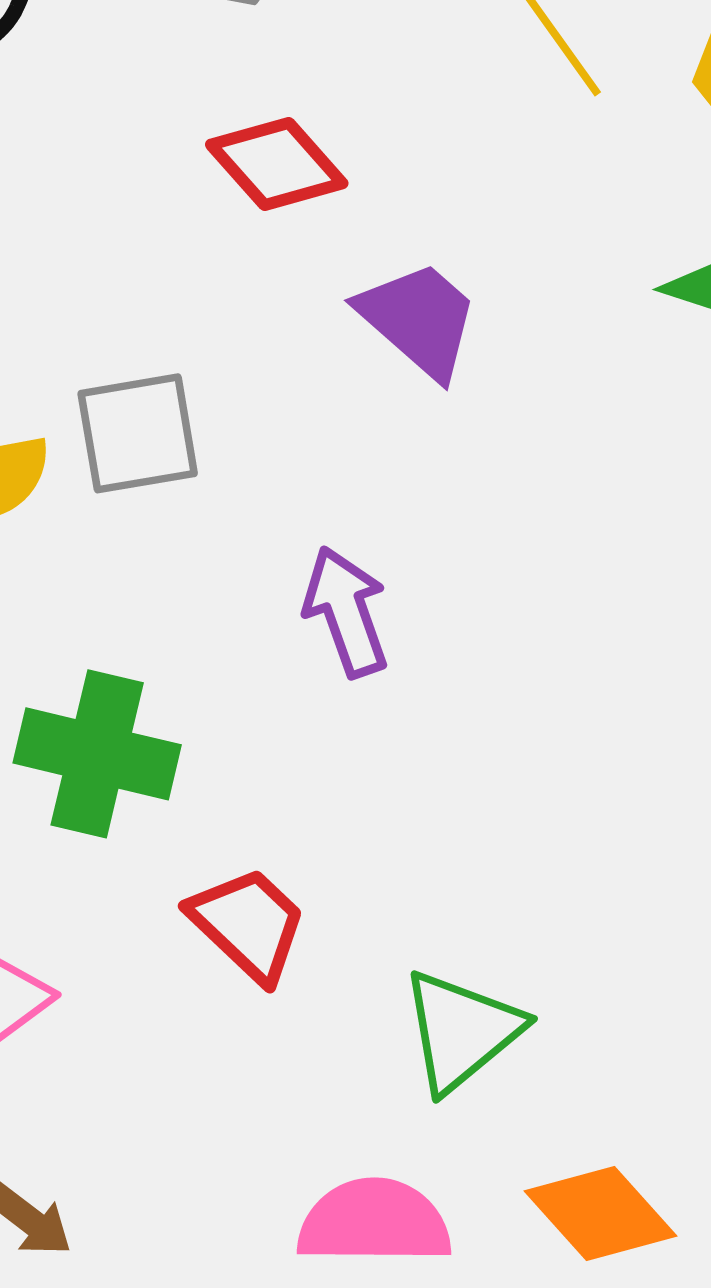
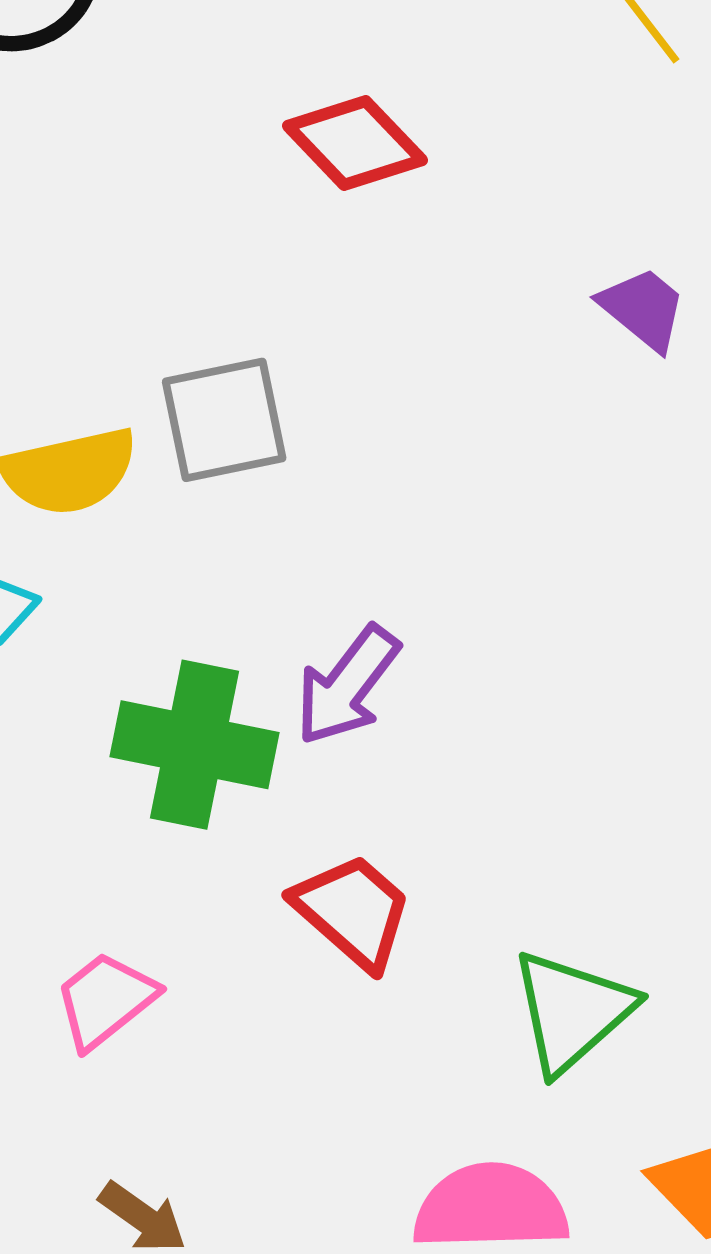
purple trapezoid: (419, 319) -> (643, 309), moved, size x0.7
purple arrow: (346, 612) -> (347, 685), moved, turned -121

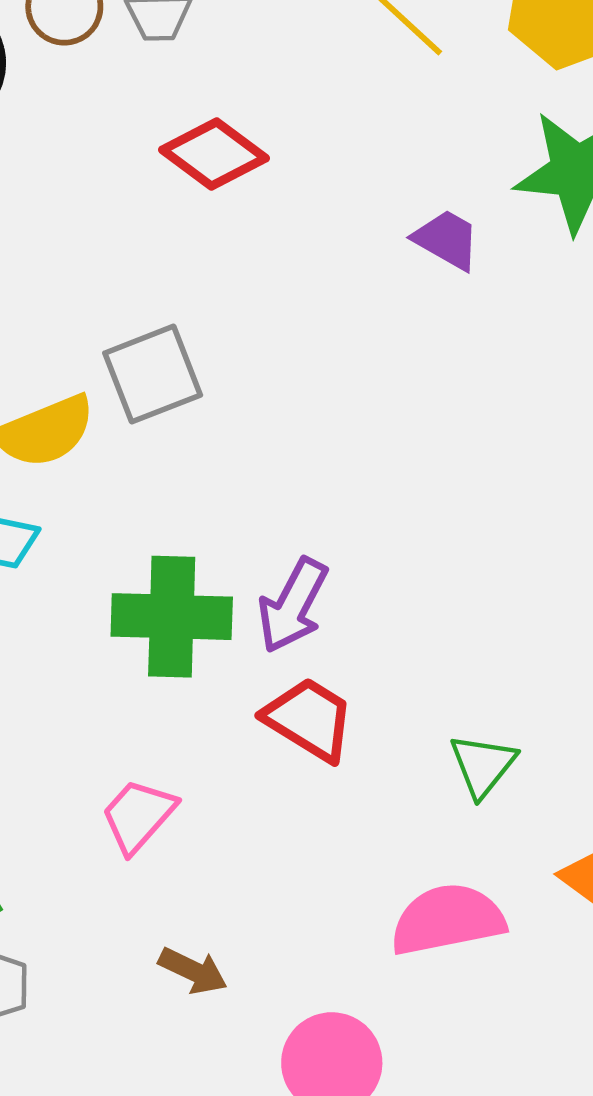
purple arrow: (347, 685) -> (293, 605), moved
green triangle: (572, 1011) -> (483, 765), size x0.7

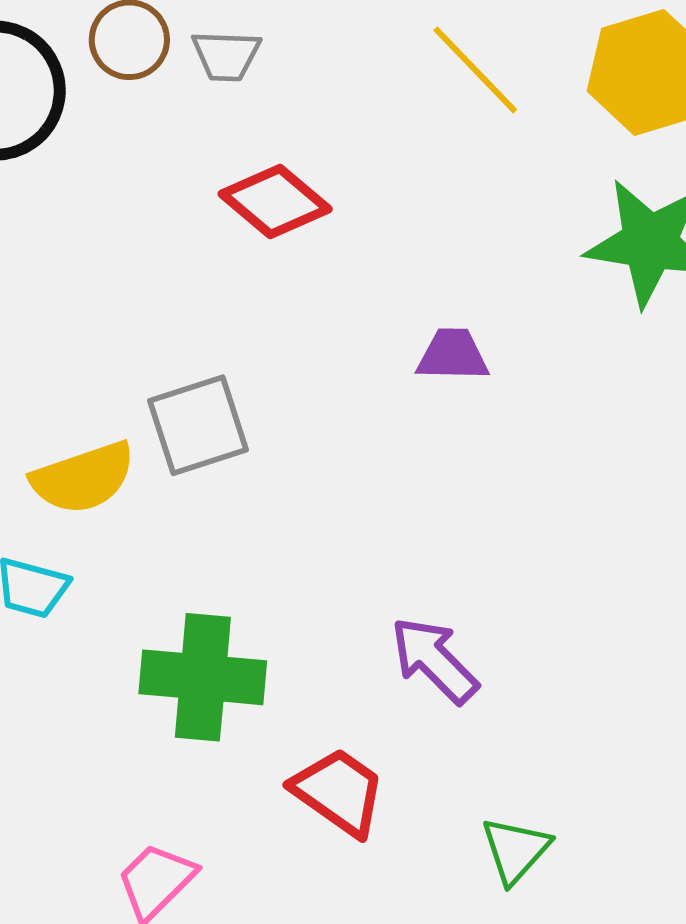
purple trapezoid: (447, 240) -> (453, 355), moved, turned -32
purple arrow: (293, 605) -> (434, 660), moved, turned 104

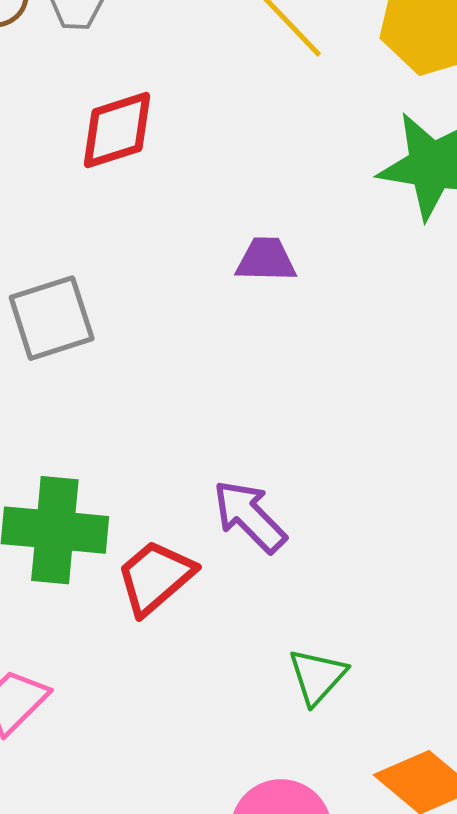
red diamond: (275, 201) -> (117, 130), turned -58
red trapezoid: (339, 792) -> (155, 577), moved, turned -76

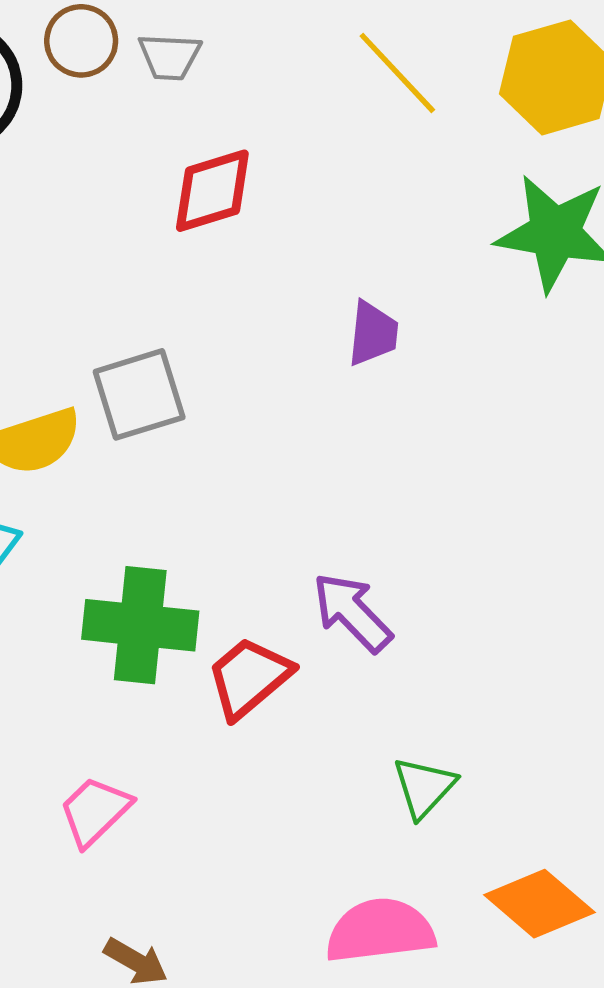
purple trapezoid: (266, 260) -> (373, 333), turned 94

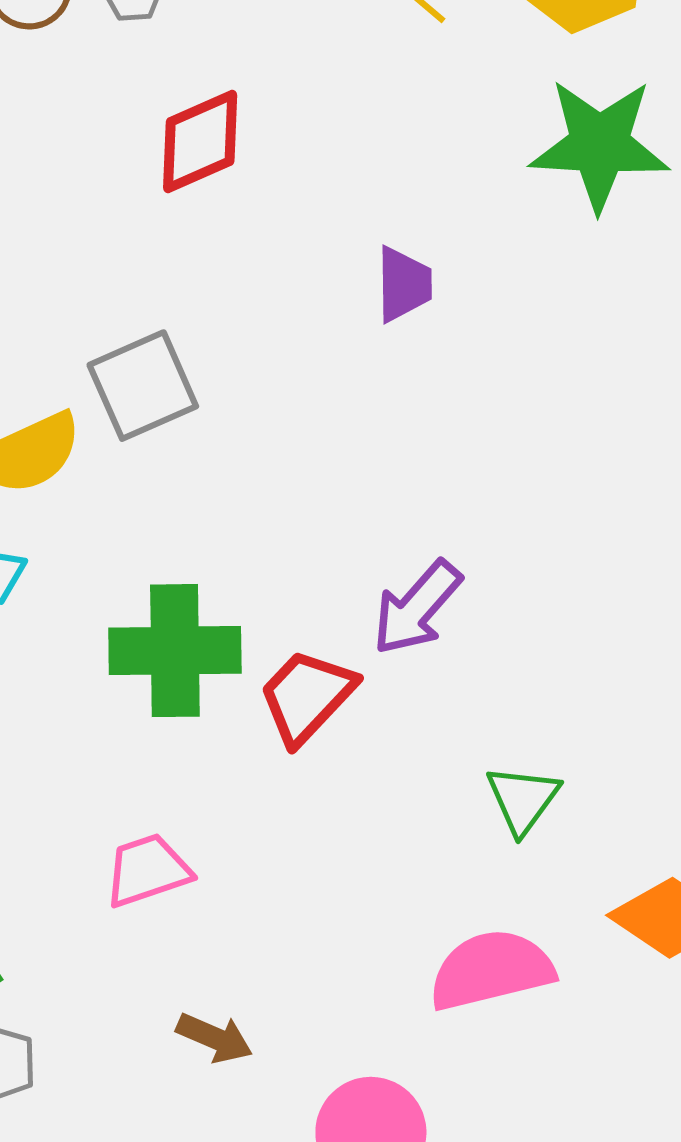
purple arrow: (352, 612) -> (417, 608), turned -88
pink trapezoid: (95, 811) -> (147, 870), turned 32

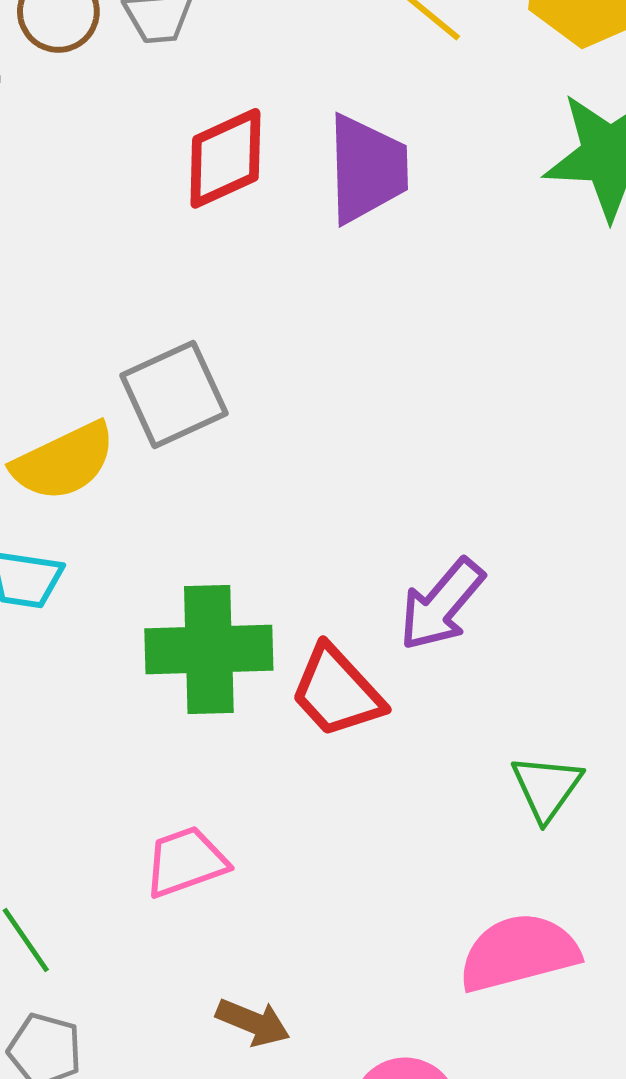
purple trapezoid: (404, 284) -> (367, 169), moved, size x1.5
red trapezoid: (307, 696) -> (337, 692), turned -85

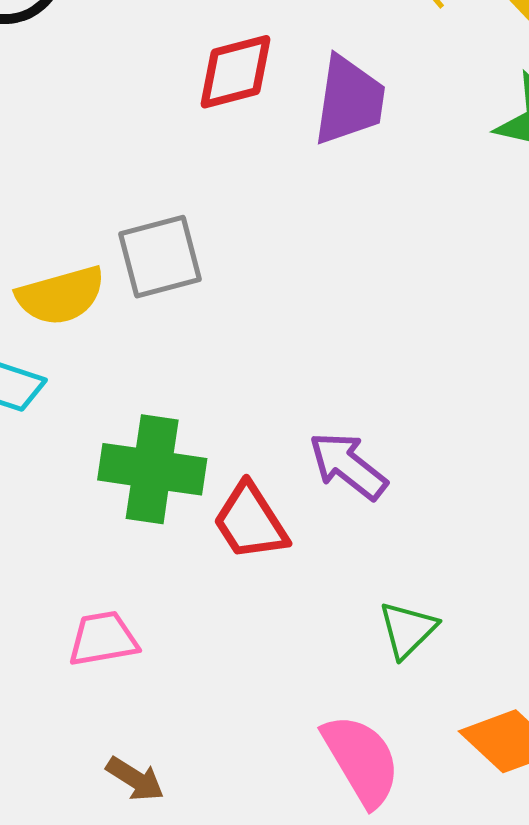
purple arrow: (442, 605) -> (348, 466), turned 78
pink semicircle: (519, 953) -> (361, 760), turned 64

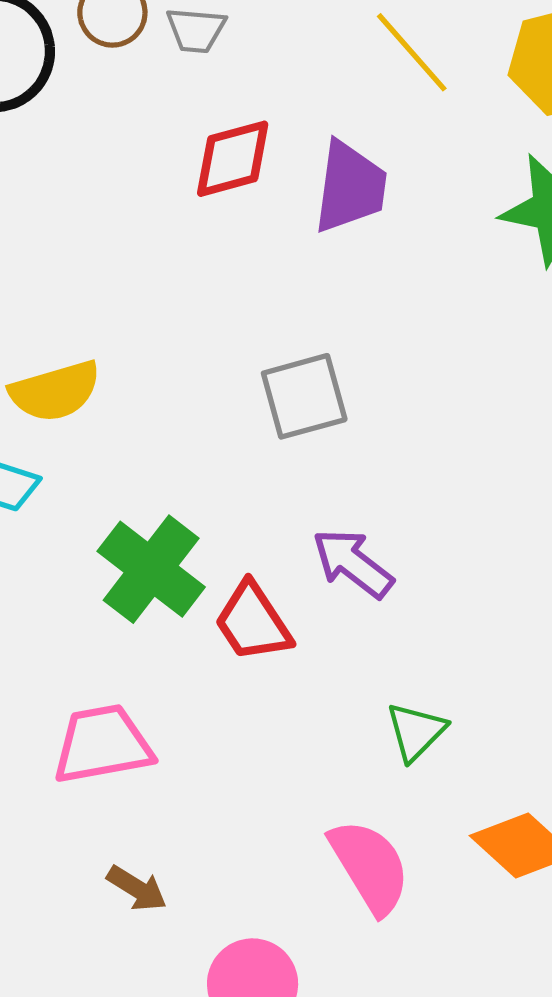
gray square: (160, 257) -> (304, 396), moved
green cross: (152, 469) -> (151, 569), turned 30
pink trapezoid: (103, 639) -> (102, 744), size x1.4

